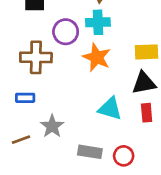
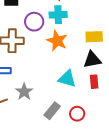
gray rectangle: (90, 152) -> (52, 111), turned -60

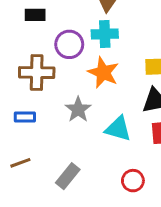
gray star: (24, 92) -> (78, 110), moved
gray rectangle: (52, 111) -> (68, 176), moved

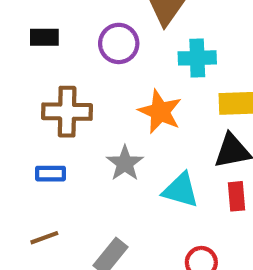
black rectangle: (35, 15) -> (44, 37), moved
cyan cross: (105, 34) -> (197, 58), moved
purple circle: (69, 44) -> (119, 43), moved

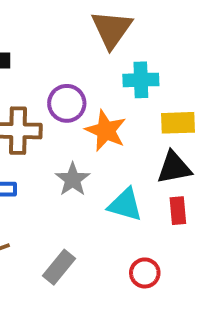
purple circle: (119, 43) -> (67, 103), moved

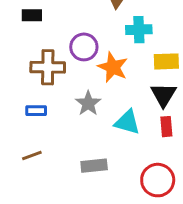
black triangle: (174, 168) -> (163, 95), turned -48
gray rectangle: (59, 267) -> (94, 166), moved, turned 45
red circle: (145, 273) -> (158, 180), moved, size x1.5

